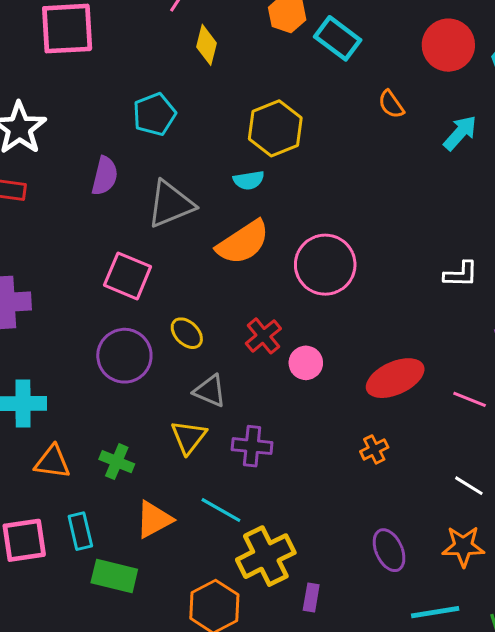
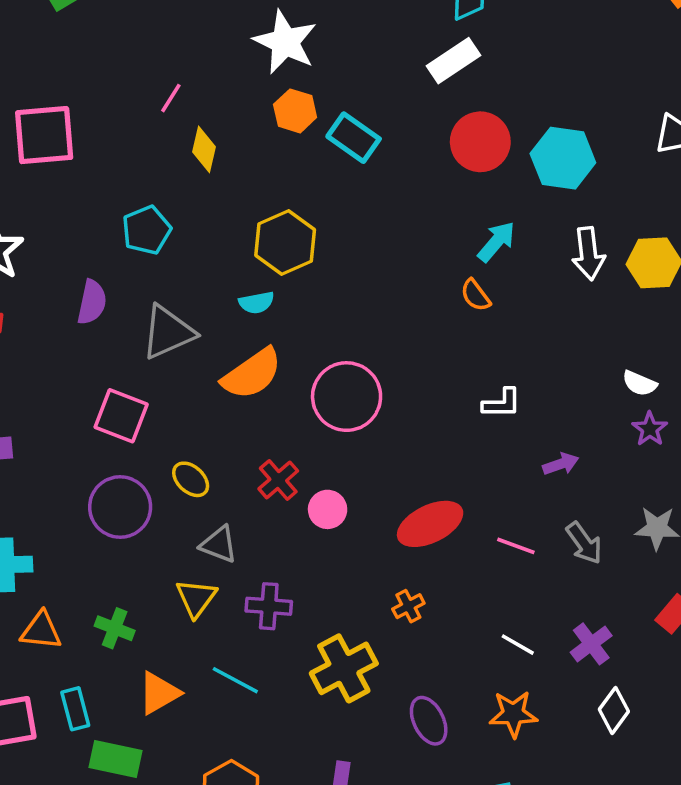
orange semicircle: (391, 104) -> (476, 295), moved
yellow cross: (266, 556) -> (344, 668), moved

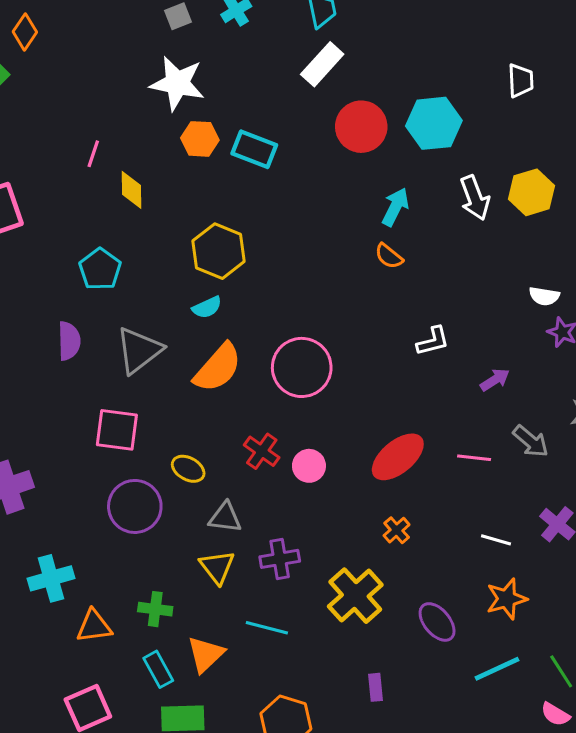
cyan rectangle: (75, 709) -> (158, 669), moved

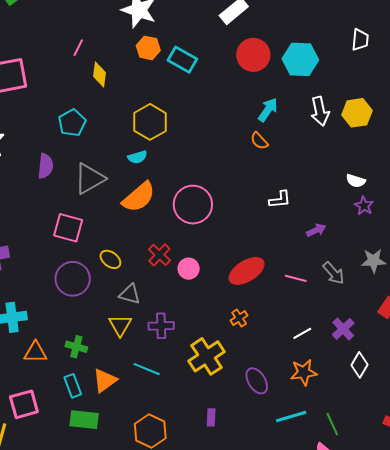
white line: (496, 540) -> (302, 333), turned -54

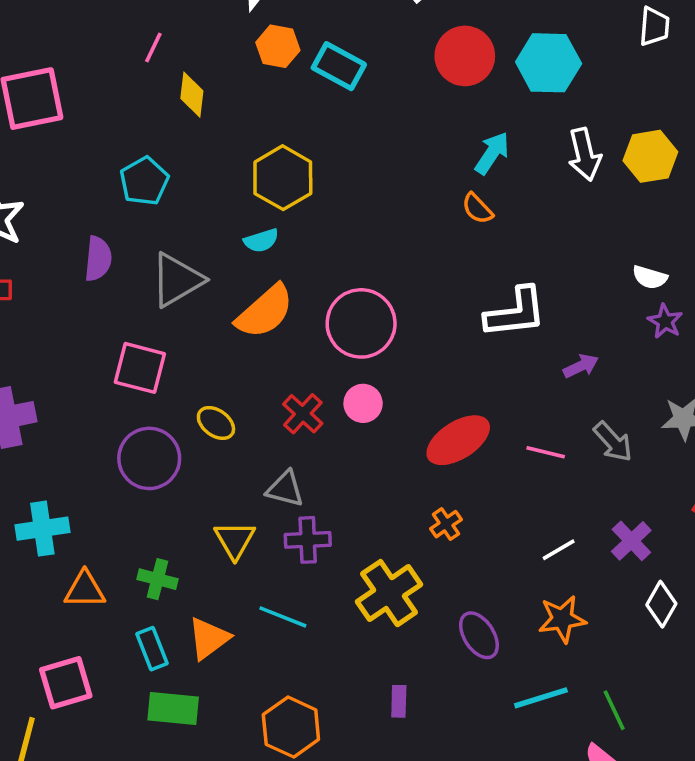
white L-shape: (280, 200) -> (516, 313), size x1.6
pink circle: (189, 269) -> (363, 403), moved
gray triangle: (130, 294) -> (285, 489), moved

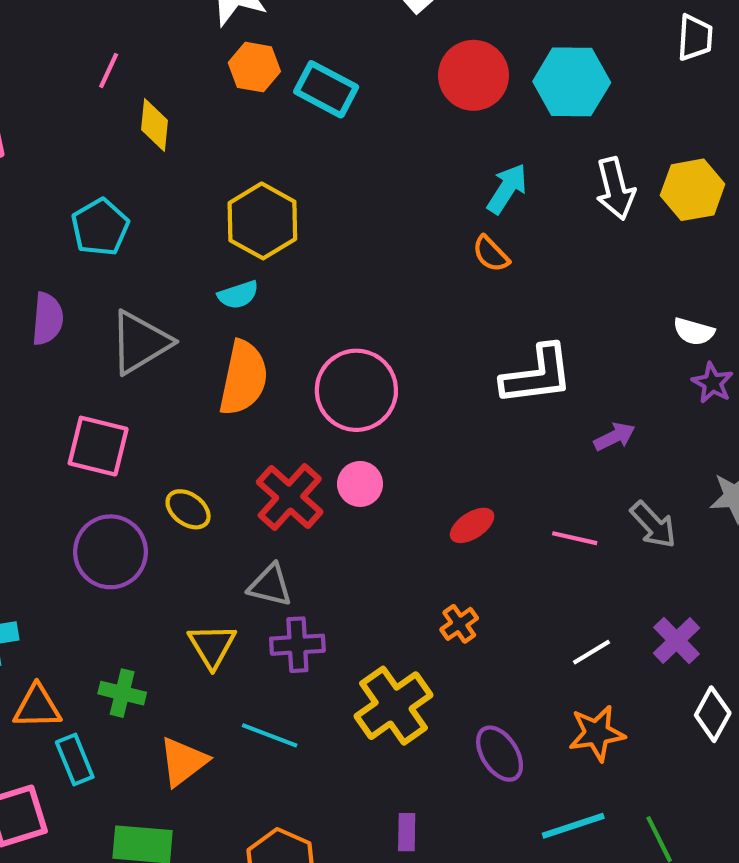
orange semicircle: (265, 312) -> (243, 378), turned -36
red cross: (303, 414) -> (290, 497), size x1.4
red ellipse: (458, 440) -> (472, 525), size x0.6
cyan rectangle: (152, 649) -> (75, 760), moved

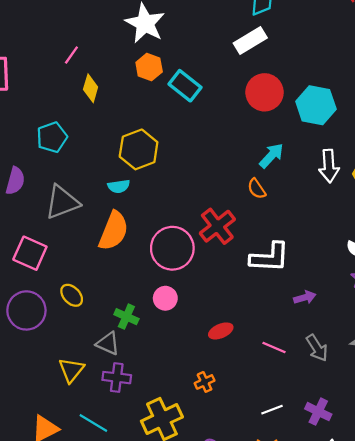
red cross: (290, 497) -> (217, 226), moved
purple cross: (677, 641) -> (318, 412), turned -30
green cross: (122, 693) -> (126, 317), moved

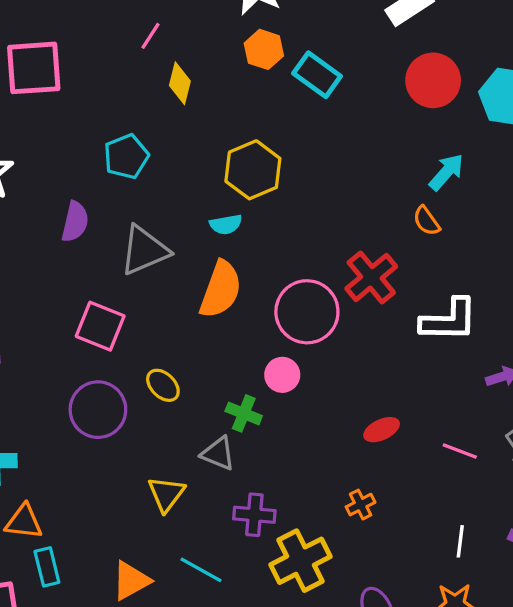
pink circle: (165, 298) -> (282, 375), moved
purple cross: (117, 378) -> (254, 515), moved
white line: (272, 410) -> (460, 541), turned -60

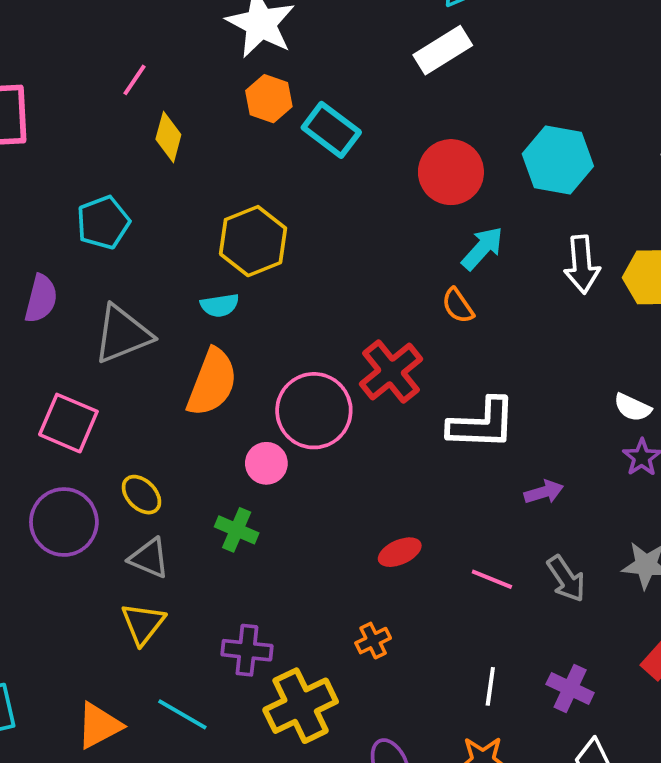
red circle: (433, 80) -> (451, 172), moved
pink circle: (282, 375) -> (266, 463), moved
gray triangle: (218, 453) -> (149, 558), moved

